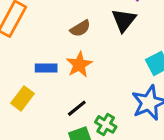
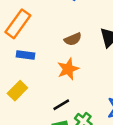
blue rectangle: (46, 68) -> (25, 55), moved

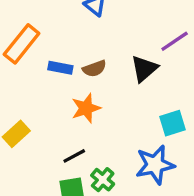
blue rectangle: (25, 55) -> (60, 68), moved

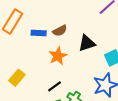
black triangle: (144, 69) -> (87, 43), moved, turned 30

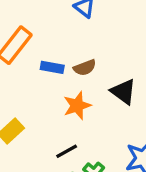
black triangle: (87, 43) -> (123, 92), turned 48

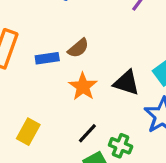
black triangle: (123, 92) -> (126, 83), moved

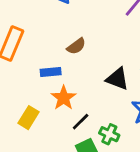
blue rectangle: (47, 58) -> (51, 72), moved
orange star: (83, 87) -> (64, 98), moved

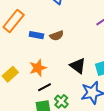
blue rectangle: (51, 72) -> (36, 35), moved

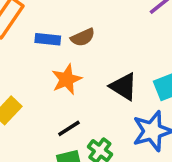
orange star: (38, 68) -> (67, 79), moved

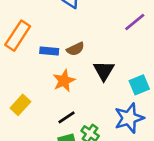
black triangle: (123, 86) -> (104, 71), moved, turned 30

